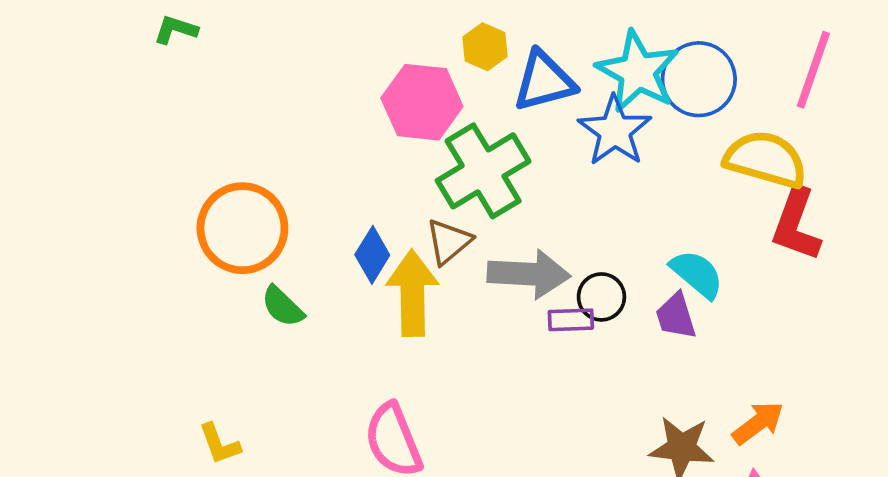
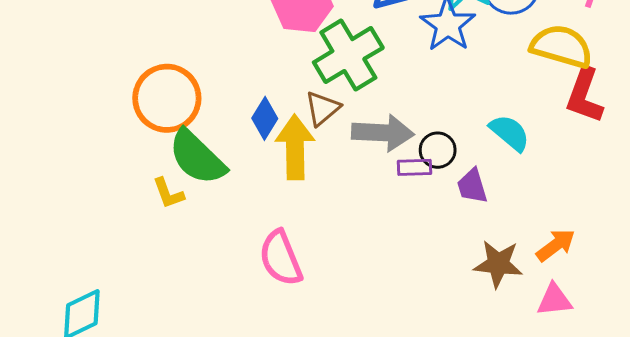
green semicircle: (283, 306) -> (197, 157), size x1.8
purple trapezoid: (676, 316) -> (472, 186), moved
yellow L-shape: (220, 444) -> (168, 193), moved

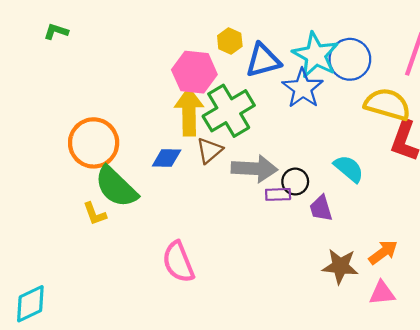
blue diamond: (265, 118) -> (167, 158), turned 60
yellow arrow: (295, 147) -> (189, 112), moved

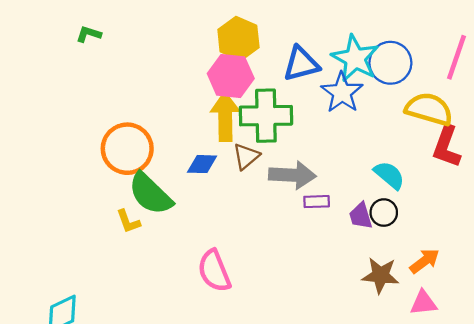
yellow hexagon: (230, 41) -> (238, 39), moved, size x1.6
green cross: (229, 111) -> (266, 116), turned 30
black circle: (295, 182) -> (384, 213), moved

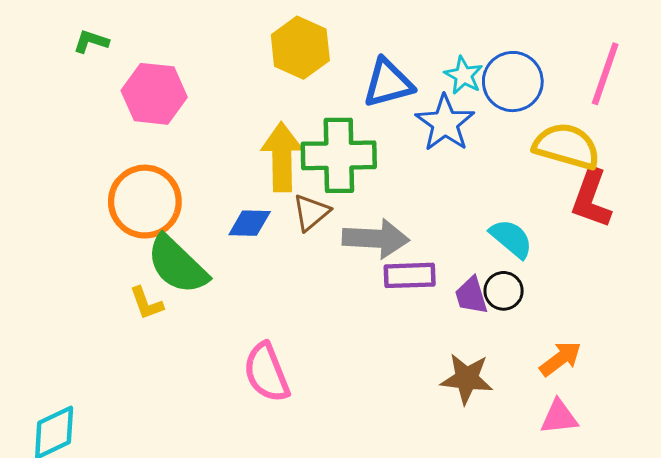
cyan star: (355, 58) -> (464, 75), size x0.6
pink hexagon: (231, 76) -> (154, 94), moved
purple rectangle: (317, 202) -> (410, 275), size x1.4
brown star: (380, 275) -> (467, 379), moved

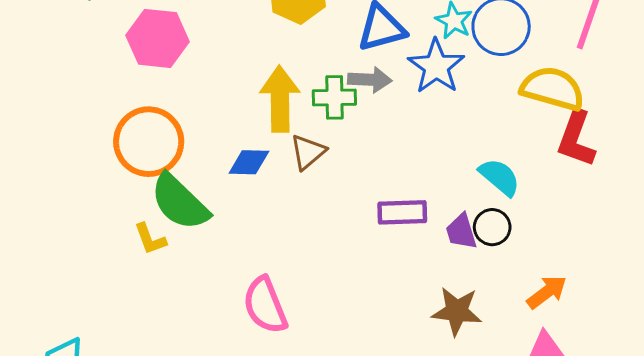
green cross: (339, 155) -> (334, 97), size x0.6
gray arrow: (376, 239) -> (370, 80), moved, size x0.7

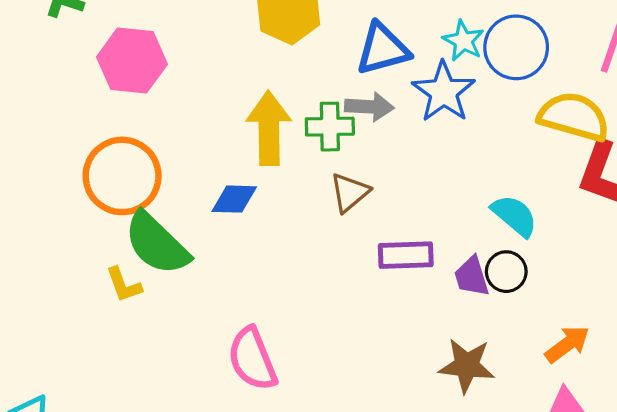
brown triangle: (308, 152) -> (350, 192), moved

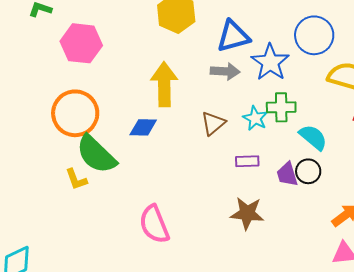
cyan star: (463, 41) -> (255, 118), moved
green cross: (330, 127) -> (281, 107), moved
purple rectangle: (406, 255) -> (247, 161), size x0.7
brown star: (467, 366) -> (247, 213), moved

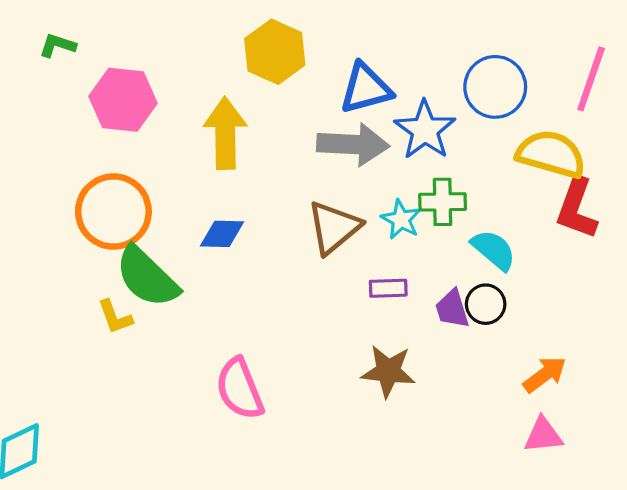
gray arrow: (225, 71) -> (353, 144), size x1.5
yellow arrow: (164, 84) -> (225, 133), moved
brown triangle: (213, 123) -> (334, 227), size x1.4

